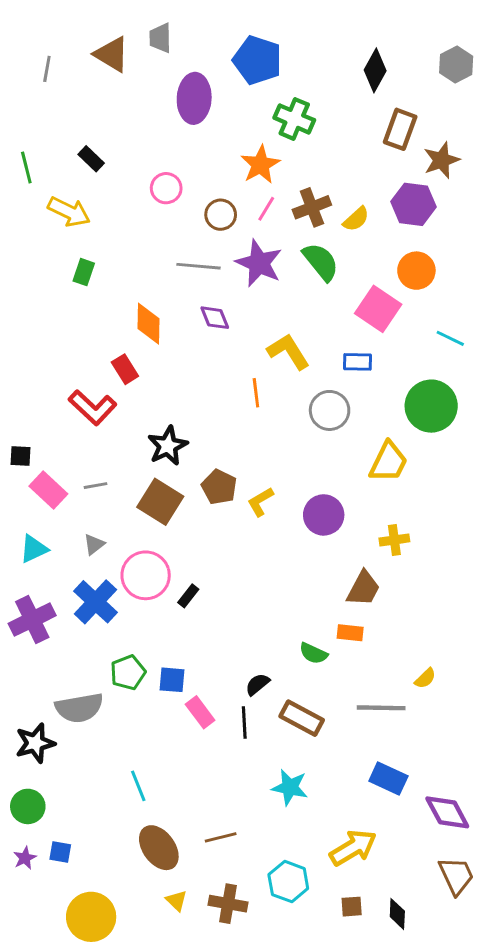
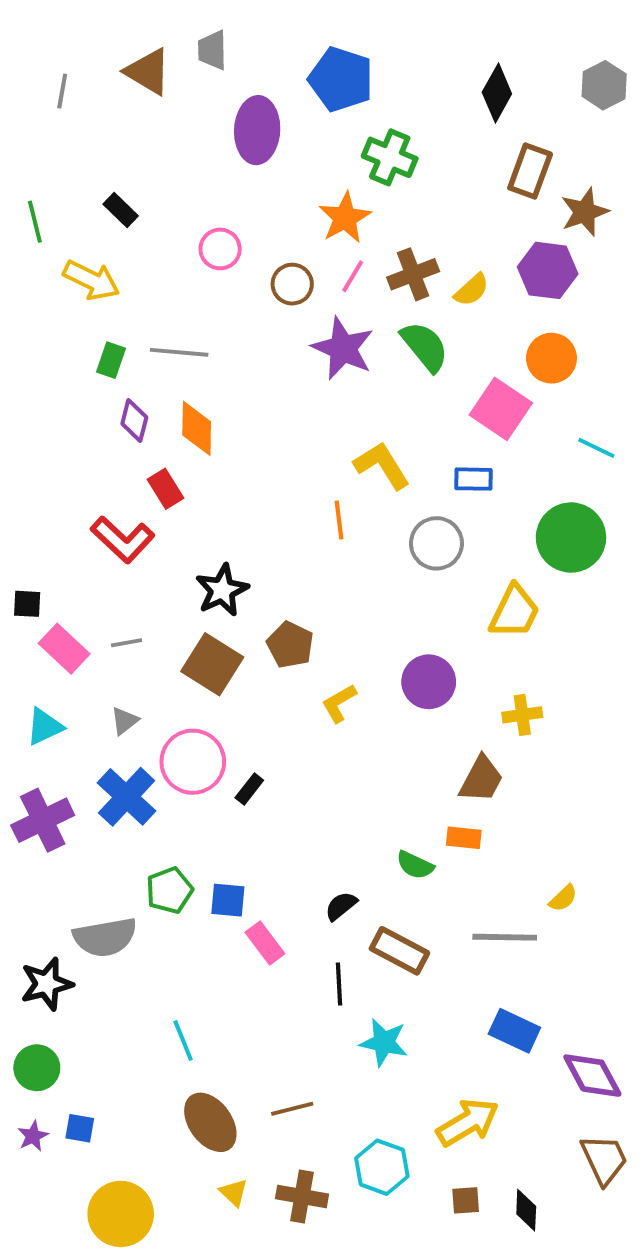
gray line: (199, 266) -> (179, 352), moved
purple diamond: (215, 318) -> (134, 421), moved, turned 36
yellow L-shape: (260, 502) -> (339, 703), moved
black line: (244, 723) -> (339, 984), moved

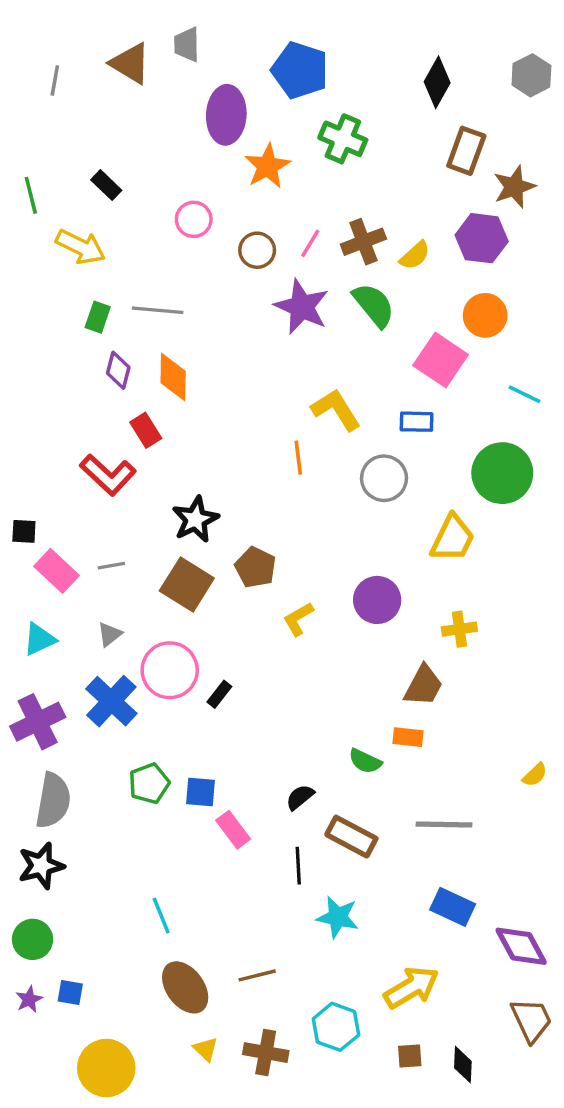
orange star: (345, 218) -> (267, 166), moved
yellow semicircle: (563, 898) -> (535, 775), moved
gray semicircle: (105, 937) -> (53, 801), moved, turned -70

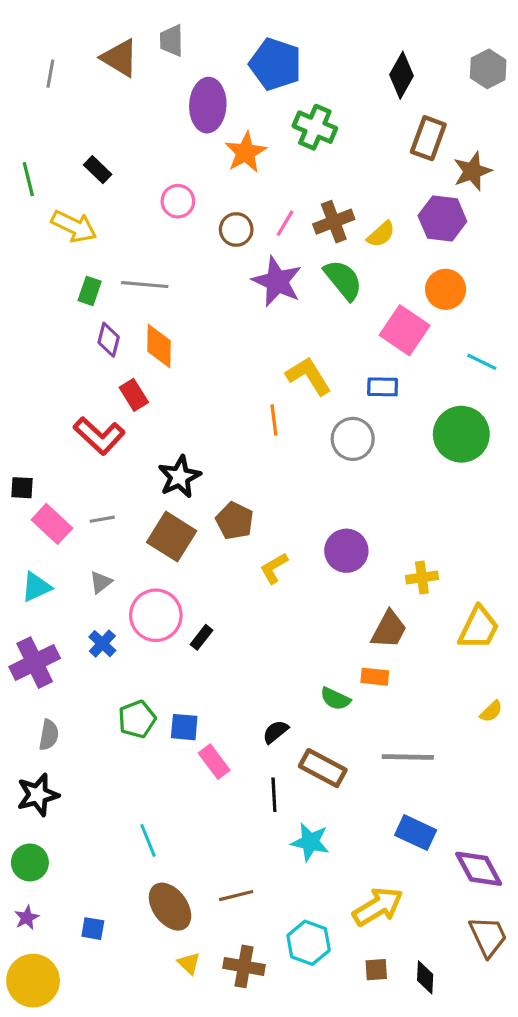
yellow trapezoid: (453, 538) -> (479, 628), moved
blue cross: (111, 701) -> (102, 644), size x0.6
gray semicircle: (53, 801) -> (49, 735), size x0.6
blue square: (70, 993) -> (93, 929), moved
yellow circle: (106, 1068) -> (33, 981), moved

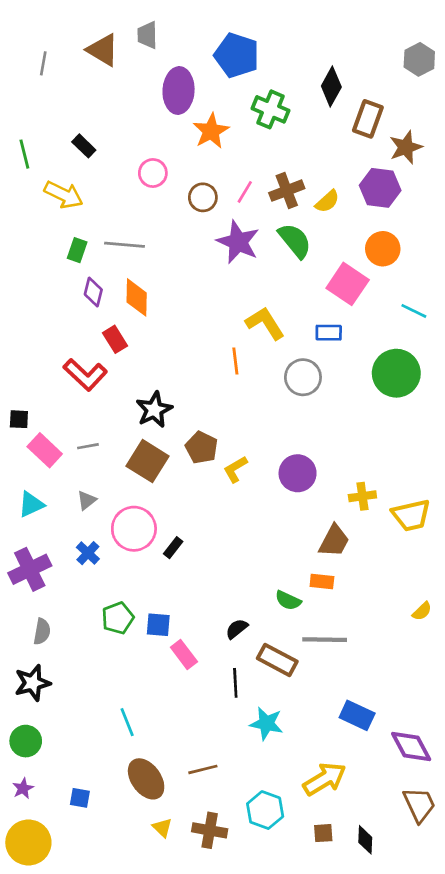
black diamond: (401, 75) -> (331, 86), moved
yellow L-shape: (274, 568) -> (235, 469), moved
yellow trapezoid: (479, 628) -> (411, 515), moved, turned 51
gray line: (408, 757) -> (325, 640), moved

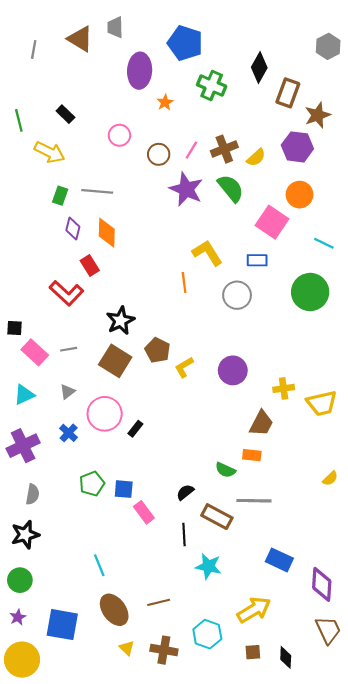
orange star: (211, 131) -> (165, 102), size x0.6
purple diamond: (411, 746) -> (322, 584), turned 32
blue square: (80, 798) -> (62, 625), size x2.0

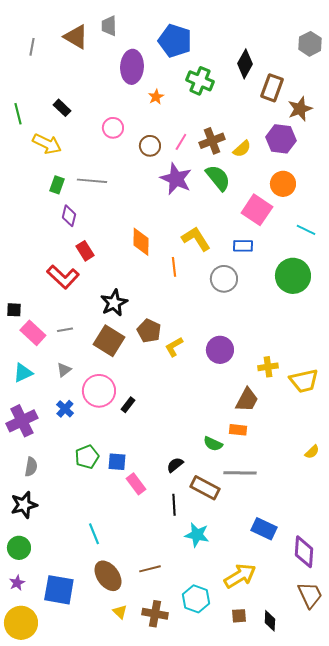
orange diamond: (107, 233) -> (141, 242), moved

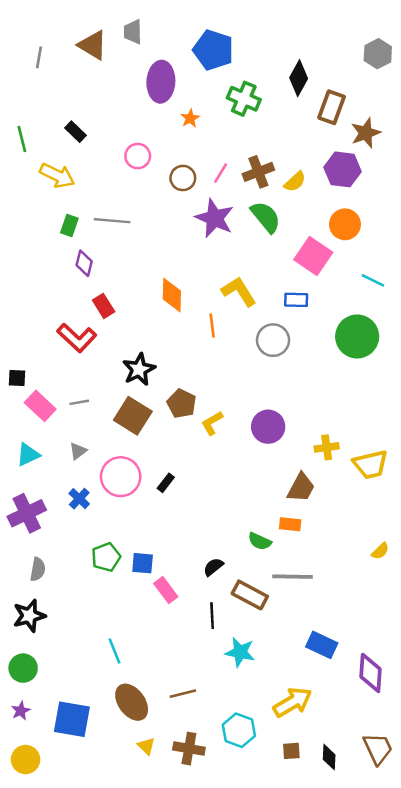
black rectangle: (128, 405) -> (166, 483), moved
brown trapezoid: (310, 595) -> (378, 749), moved
yellow circle: (21, 623) -> (26, 759), size x0.7

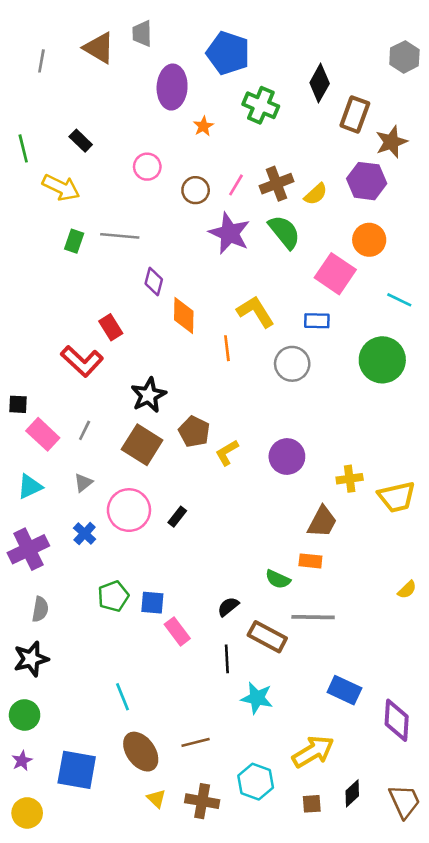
purple diamond: (84, 263) -> (154, 282), moved
gray line: (79, 402) -> (85, 430), turned -54
black diamond: (329, 757) -> (352, 793), moved, turned 45

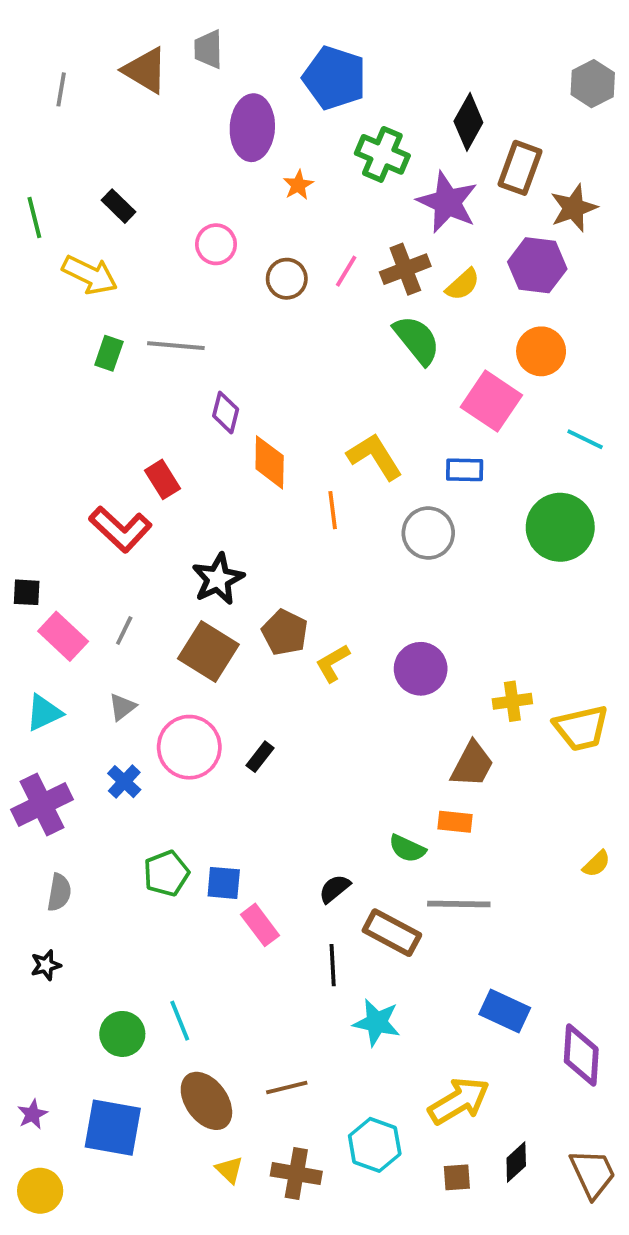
purple star: (230, 233) -> (447, 202), moved
black star: (31, 659) -> (46, 965), size x0.6
green circle: (25, 715) -> (122, 1034), moved

